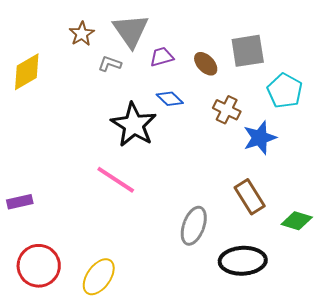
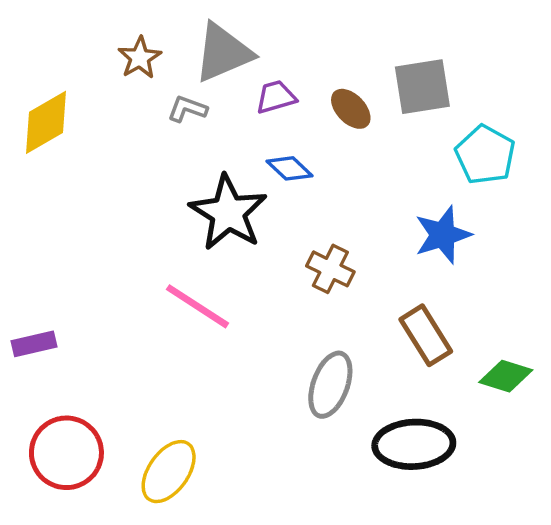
gray triangle: (131, 31) -> (223, 53), turned 42
brown cross: (227, 110) -> (330, 269), moved

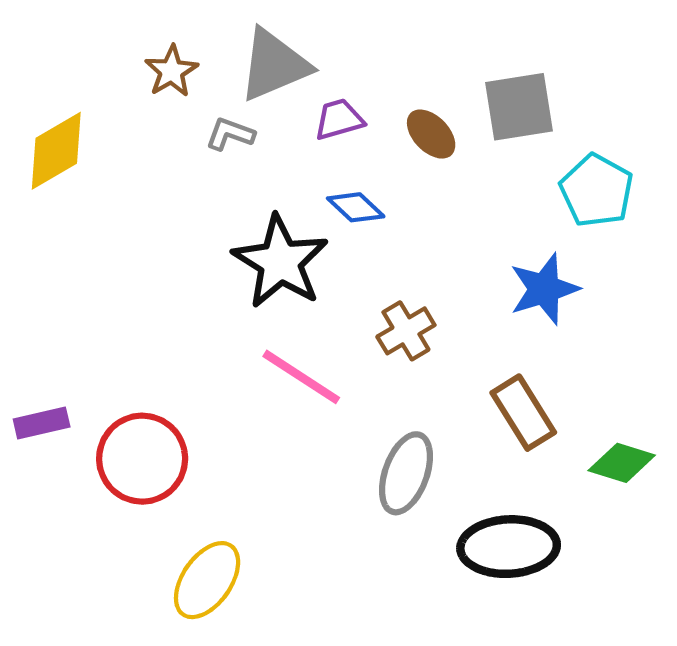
brown cross: (330, 269) -> (406, 331), turned 33
pink line: (198, 306) -> (301, 377), moved
red circle: (66, 453) -> (142, 459), moved

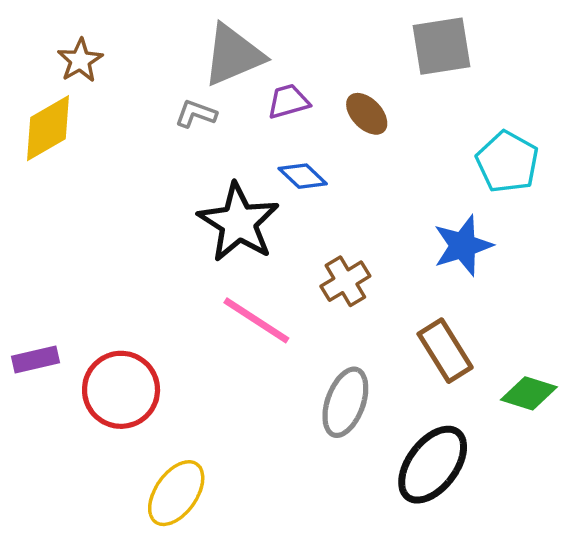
brown star: (171, 71) -> (80, 60), moved
gray square: (519, 107) -> (442, 46), moved
black ellipse: (509, 547) -> (433, 465), turned -50

